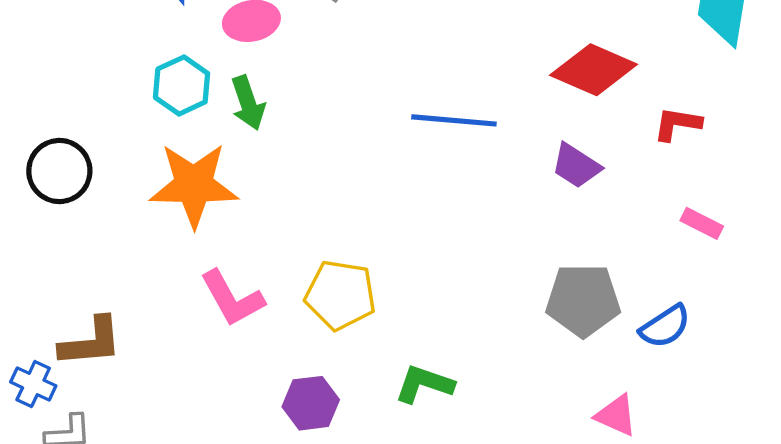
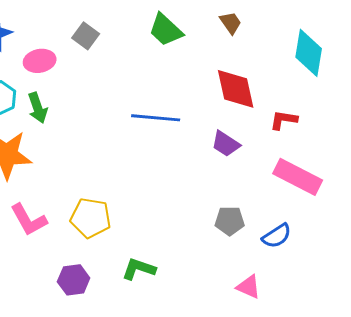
red diamond: (594, 70) -> (236, 89), turned 54
pink rectangle: (702, 223) -> (298, 177), size x2.0
gray pentagon: (583, 300) -> (230, 221), size x0.7

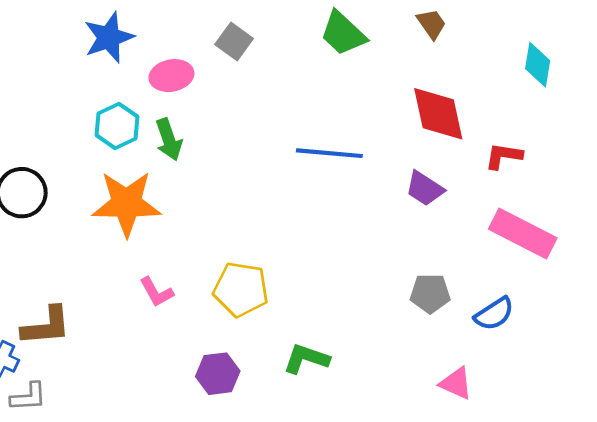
cyan diamond: (309, 53) -> (538, 65), size x0.7
pink L-shape: (29, 220) -> (156, 292), size x0.7

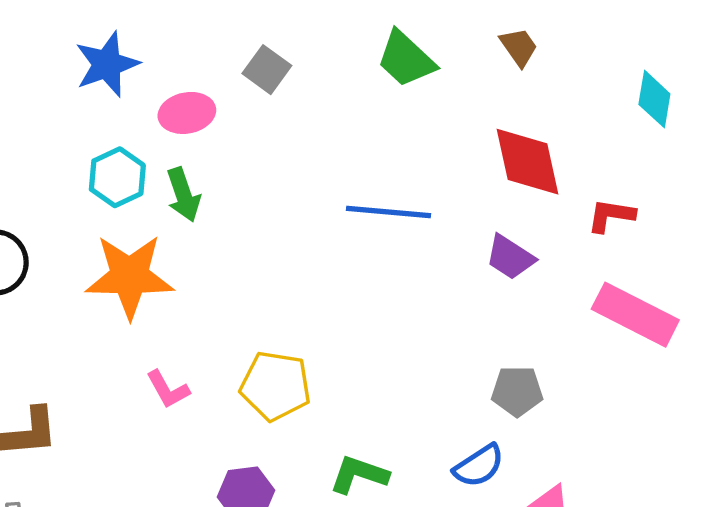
blue semicircle: (494, 314) -> (479, 466), moved

